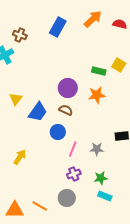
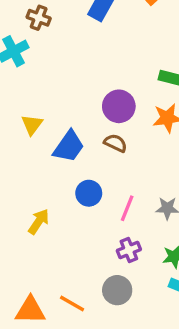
blue circle: (58, 132) -> (89, 193), moved

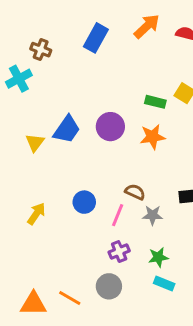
brown semicircle: (115, 143) -> (135, 192), moved
blue trapezoid: (69, 146) -> (67, 129), moved
yellow arrow: (39, 222) -> (36, 214), moved

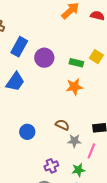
blue rectangle: (96, 38) -> (19, 47), moved
purple circle: (110, 127) -> (44, 58), moved
pink line: (118, 215) -> (91, 151), moved

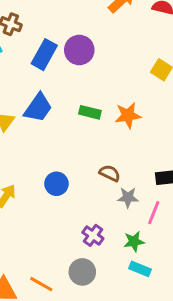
purple circle: (44, 58) -> (79, 50), moved
green rectangle: (76, 63) -> (90, 112), moved
purple cross: (51, 166) -> (93, 235), turned -32

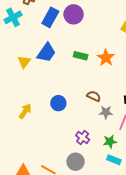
orange star: (128, 115) -> (106, 58), turned -30

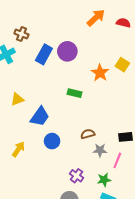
blue trapezoid: (46, 53) -> (40, 117), moved
orange star: (106, 58) -> (100, 73), moved
yellow triangle: (24, 62) -> (17, 99), turned 32
brown semicircle: (94, 96) -> (88, 134), turned -40

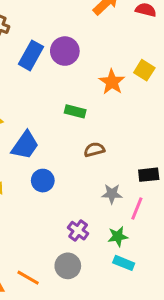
brown semicircle: (88, 134) -> (94, 150), moved

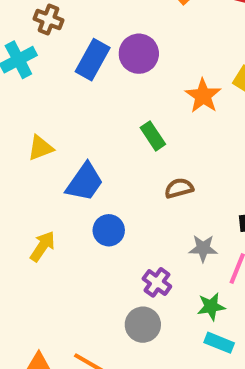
green rectangle: (75, 111) -> (153, 136), turned 42
purple cross: (78, 231) -> (157, 282), moved
gray circle: (68, 266) -> (143, 325), moved

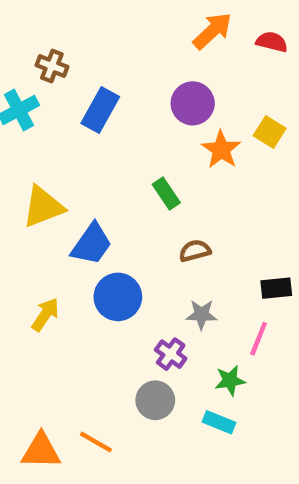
purple circle: (139, 54) -> (193, 103), moved
yellow triangle: (40, 148) -> (43, 207), size x1.5
blue circle: (109, 230) -> (118, 297), size x1.4
gray star: (203, 248) -> (201, 315), moved
cyan rectangle: (219, 343) -> (219, 422), moved

